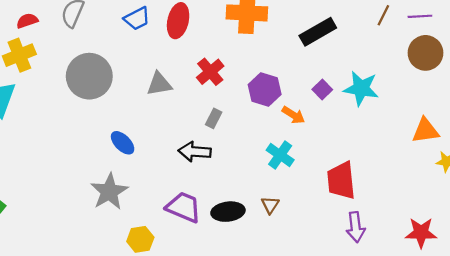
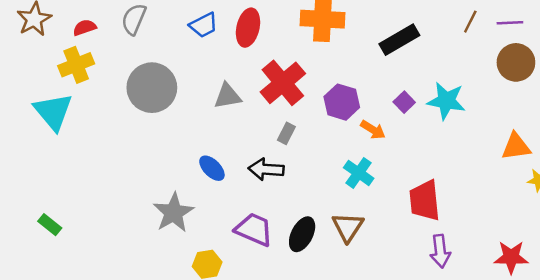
red cross: (210, 72) -> (283, 83), size x1.5
blue ellipse: (123, 143) -> (212, 168), moved
brown triangle: (270, 205) -> (348, 227), size x1.6
black ellipse: (228, 212) -> (302, 234), turned -56

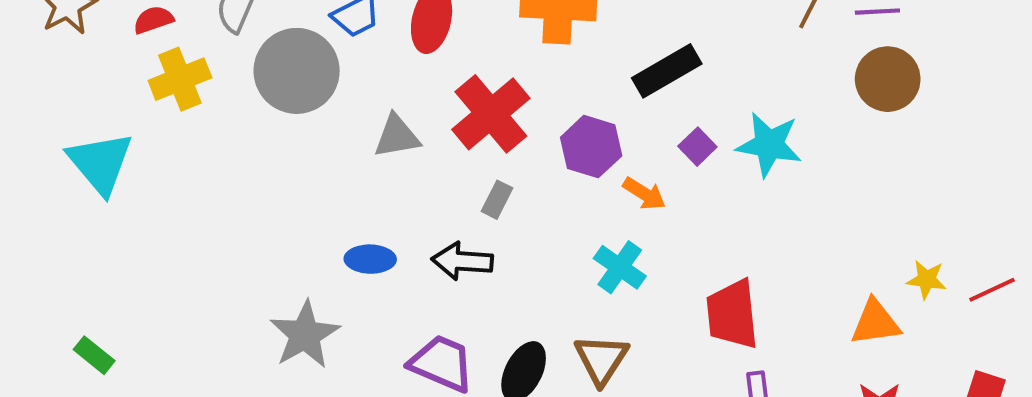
black rectangle: (399, 40) -> (667, 71), moved
yellow cross: (76, 65) -> (180, 79), moved
gray circle: (152, 88) -> (297, 71), moved
orange triangle: (516, 147) -> (875, 322), moved
blue ellipse: (212, 168) -> (370, 259), turned -44

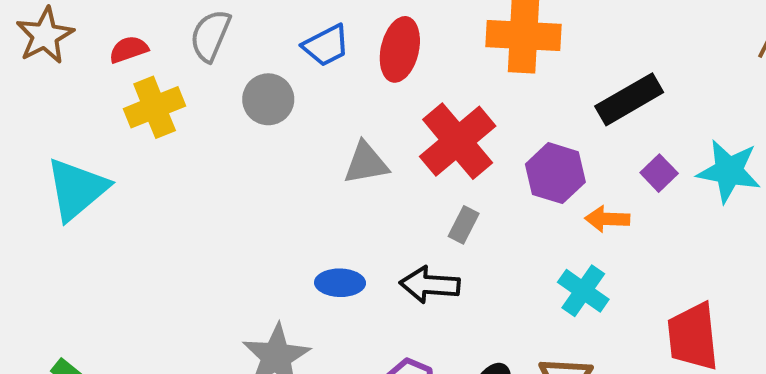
gray circle: (297, 71) -> (268, 99), size x0.6
cyan triangle: (100, 163) -> (77, 189), turned 30
orange arrow: (644, 194) -> (607, 219), turned 150

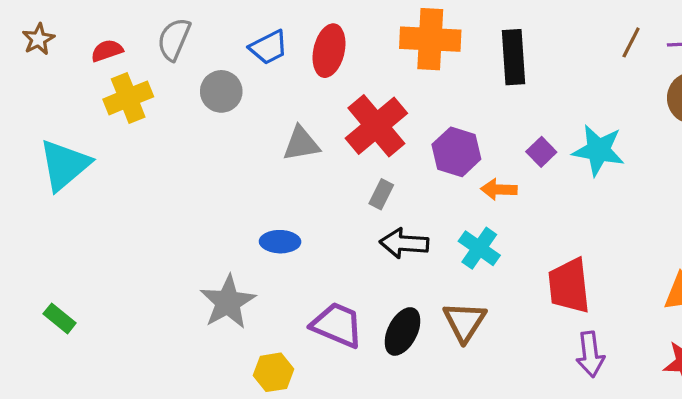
brown star: (45, 35) -> (38, 39), size x0.7
black rectangle: (629, 99) -> (514, 57), moved, turned -64
black arrow: (430, 285) -> (404, 243), moved

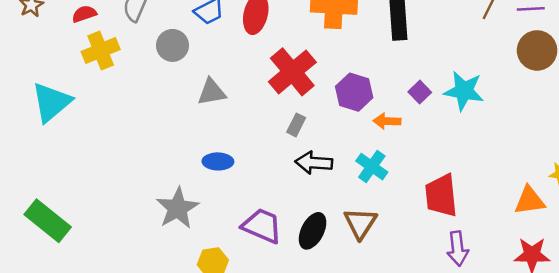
gray triangle: (301, 144) -> (212, 92), moved
green rectangle: (60, 318) -> (48, 221), size x1.8

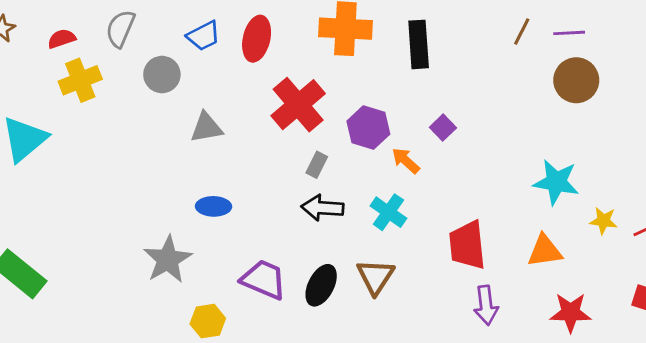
cyan star: (464, 91) -> (556, 182), moved
orange arrow: (387, 121) -> (406, 161), turned 40
gray rectangle: (296, 125) -> (317, 165), moved
orange triangle: (529, 201) -> (545, 251), moved

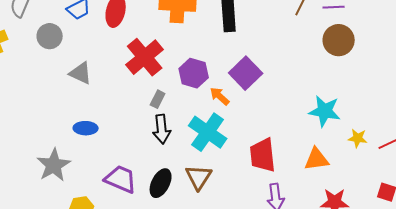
gray triangle: (206, 128) -> (81, 73), turned 35
purple square: (443, 128) -> (246, 73), size x1.8
black arrow: (322, 208) -> (162, 129), turned -100
cyan cross: (388, 212) -> (208, 132), size x1.5

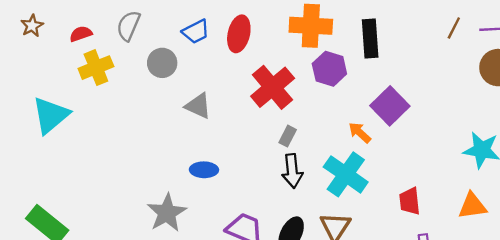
purple hexagon: (194, 73) -> (329, 69), moved
red trapezoid: (263, 155) -> (410, 201), size x0.7

